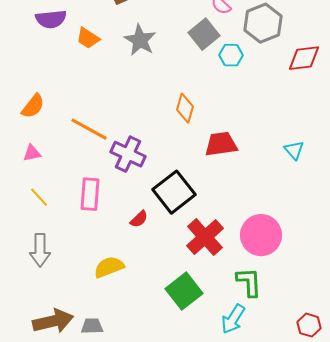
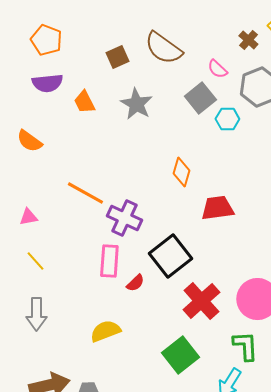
orange trapezoid: (88, 38) -> (84, 102), turned 30
orange semicircle: (33, 106) -> (29, 141), moved, turned 88
pink rectangle: (90, 194) -> (109, 261), moved

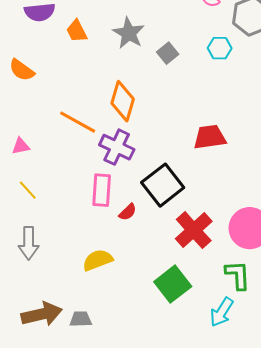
gray square: (200, 98) -> (168, 53), moved, size x0.7
orange diamond: (181, 172) -> (123, 101), moved, size x1.4

